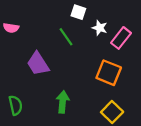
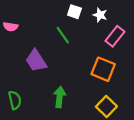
white star: (100, 28) -> (100, 15), moved

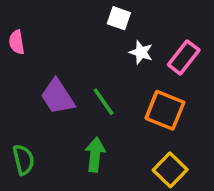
white star: (100, 15) -> (141, 52), moved
pink semicircle: (11, 27) -> (17, 42), turned 72
green line: (63, 35) -> (104, 102), moved

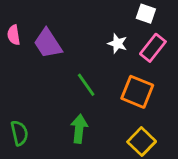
white square: (119, 18) -> (146, 14), moved
purple trapezoid: (58, 97) -> (48, 44), moved

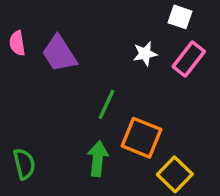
white star: (117, 44) -> (145, 54), turned -30
green line: (86, 85) -> (106, 104), turned 60
orange square: (137, 92) -> (142, 138), moved

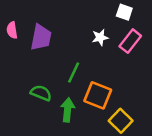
purple trapezoid: (59, 54) -> (41, 37), turned -136
green semicircle: (24, 164) -> (41, 93), moved, turned -55

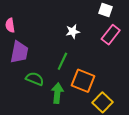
purple trapezoid: (41, 37) -> (19, 52), moved
white star: (100, 37) -> (73, 31), moved

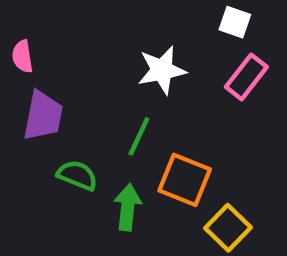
white star: (73, 31) -> (162, 70), size x1.5

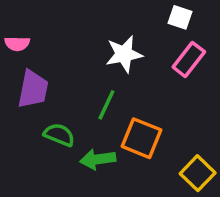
pink semicircle: (22, 56) -> (17, 44), turned -80
green arrow: (128, 207) -> (98, 159), turned -104
yellow square: (228, 228) -> (198, 173), moved

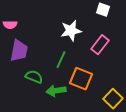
pink rectangle: (189, 59) -> (100, 45), moved

